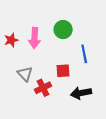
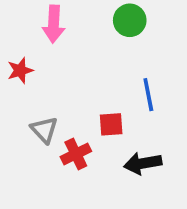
green circle: (63, 30) -> (130, 20), moved
pink arrow: (34, 38) -> (54, 24), moved

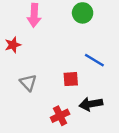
blue line: (148, 95) -> (94, 60), turned -48
red cross: (76, 154) -> (60, 116), moved

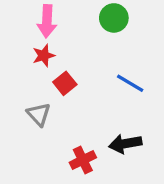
red star: (13, 45) -> (44, 56), moved
red square: (71, 79) -> (65, 83), moved, turned -35

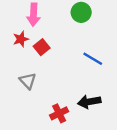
red star: (44, 56) -> (21, 39), moved
red square: (65, 83) -> (42, 47), moved

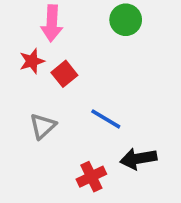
blue line: (93, 59) -> (106, 119), moved
gray triangle: (28, 81) -> (43, 126), turned 30

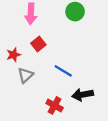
red star: (32, 61) -> (14, 55), moved
red cross: (91, 177) -> (55, 105), turned -35

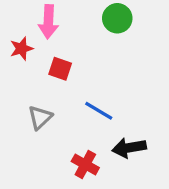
red square: (38, 44) -> (60, 69), turned -32
red star: (14, 55) -> (21, 49), moved

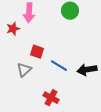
red square: (60, 69) -> (37, 52), moved
black arrow: (129, 148) -> (87, 70), moved

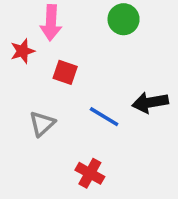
red square: (37, 52) -> (65, 72), moved
black arrow: (87, 70) -> (150, 102), moved

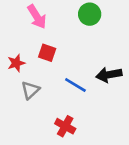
pink arrow: (51, 23) -> (37, 17), turned -35
red star: (23, 51) -> (16, 63), moved

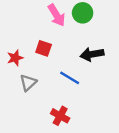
pink arrow: (37, 17) -> (57, 15), moved
black arrow: (109, 75) -> (92, 54), moved

